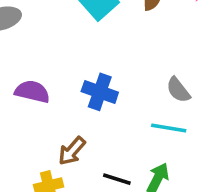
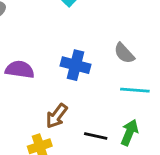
gray semicircle: (178, 90) -> (124, 53), moved

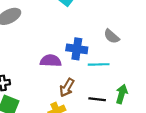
purple semicircle: (20, 70) -> (51, 61), moved
cyan line: (135, 90) -> (99, 64), moved

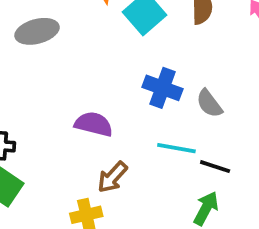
blue cross: (77, 49) -> (162, 88), moved
black line: (97, 99) -> (215, 167), moved

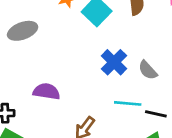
blue cross: (162, 88) -> (114, 62), turned 30
purple semicircle: (94, 124) -> (46, 91), moved

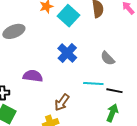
blue cross: (114, 62) -> (67, 53), moved

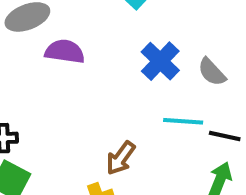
blue cross: (67, 53) -> (160, 61), moved
purple semicircle: (33, 76) -> (65, 51), moved

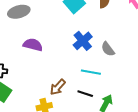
purple semicircle: (65, 51) -> (33, 45), moved
black line: (225, 136) -> (85, 94), moved

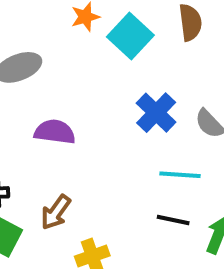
brown arrow: (58, 87) -> (56, 212), moved

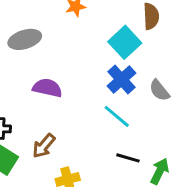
cyan square: (130, 36) -> (125, 42), moved
cyan line: (180, 175) -> (117, 116), moved, turned 32

